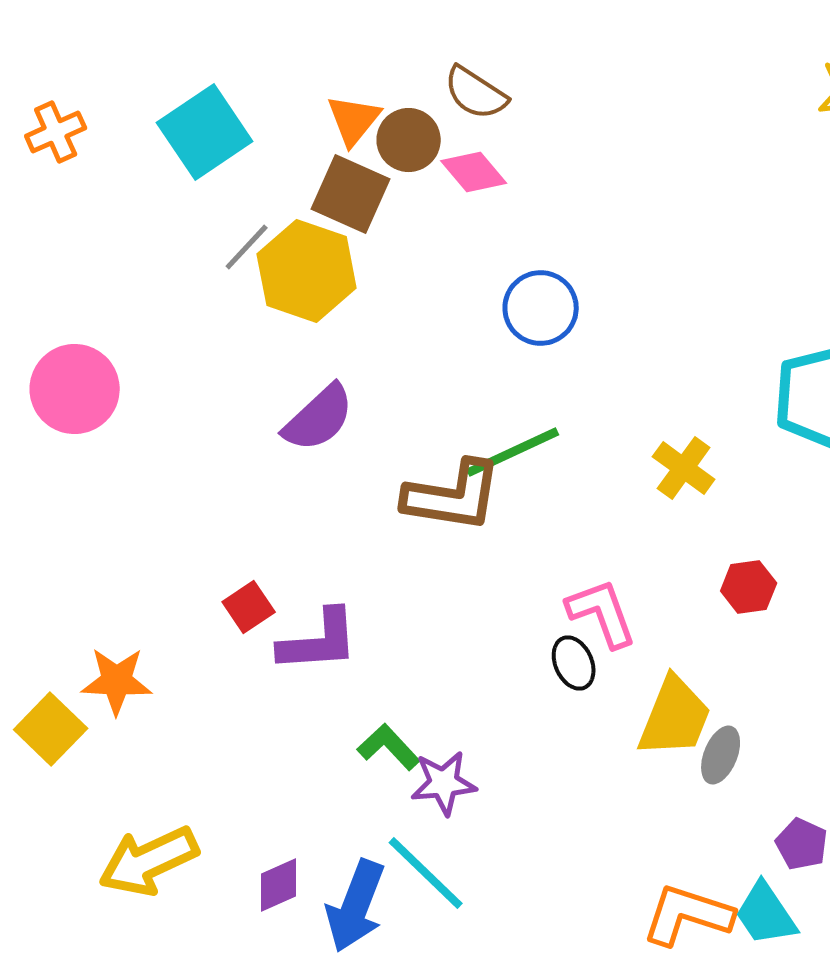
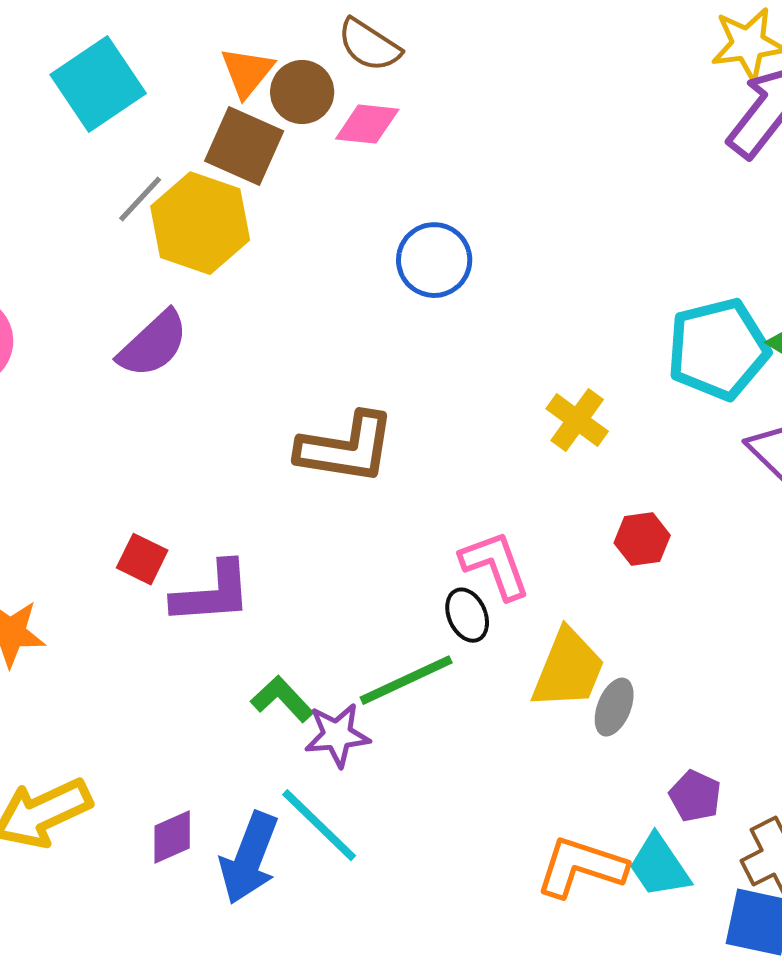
pink diamond: (474, 172) -> (367, 124), turned -44
purple semicircle: (319, 418) -> (153, 344), moved
green line: (513, 452) -> (406, 680), moved
red square: (249, 607) -> (142, 559), turned -30

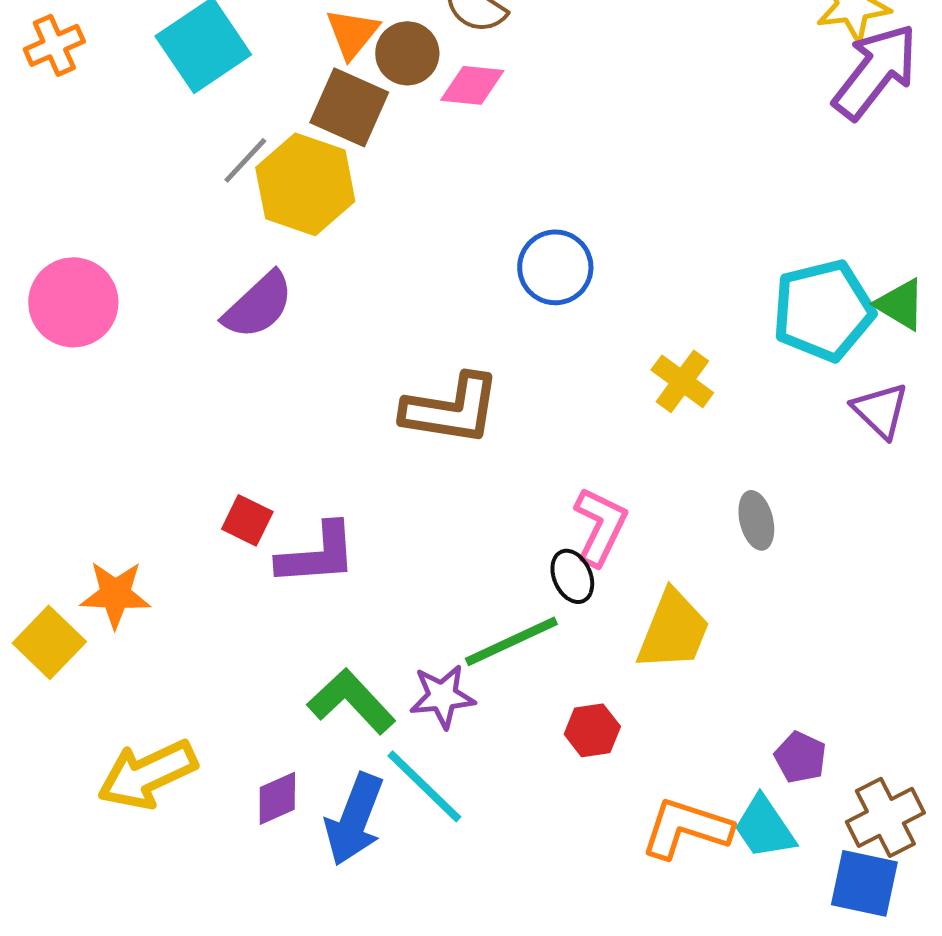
blue circle: (434, 260) -> (555, 267), moved
red hexagon: (642, 539) -> (592, 730), moved
pink L-shape: (495, 565) -> (600, 526), turned 46
green L-shape: (282, 699) -> (351, 701), moved, size x1.4
gray ellipse: (614, 707) -> (756, 520), moved, turned -36

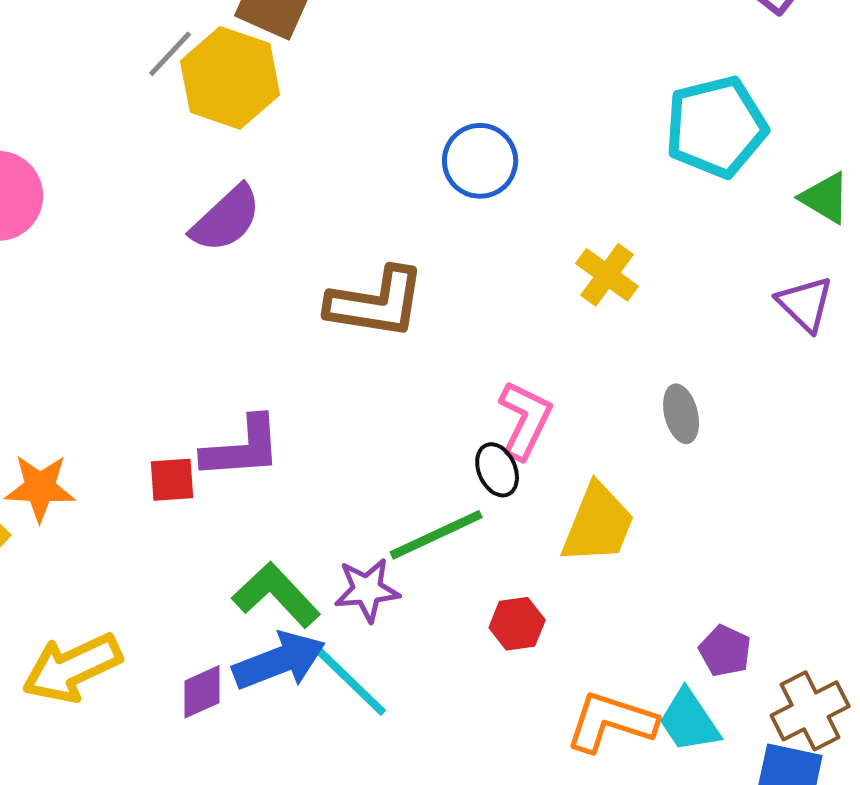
purple semicircle: (258, 305) -> (226, 219), moved
cyan pentagon: (823, 310) -> (716, 127), moved
red square: (247, 520) -> (172, 480), moved, turned -30
blue arrow: (354, 819) -> (279, 661), moved, turned -132

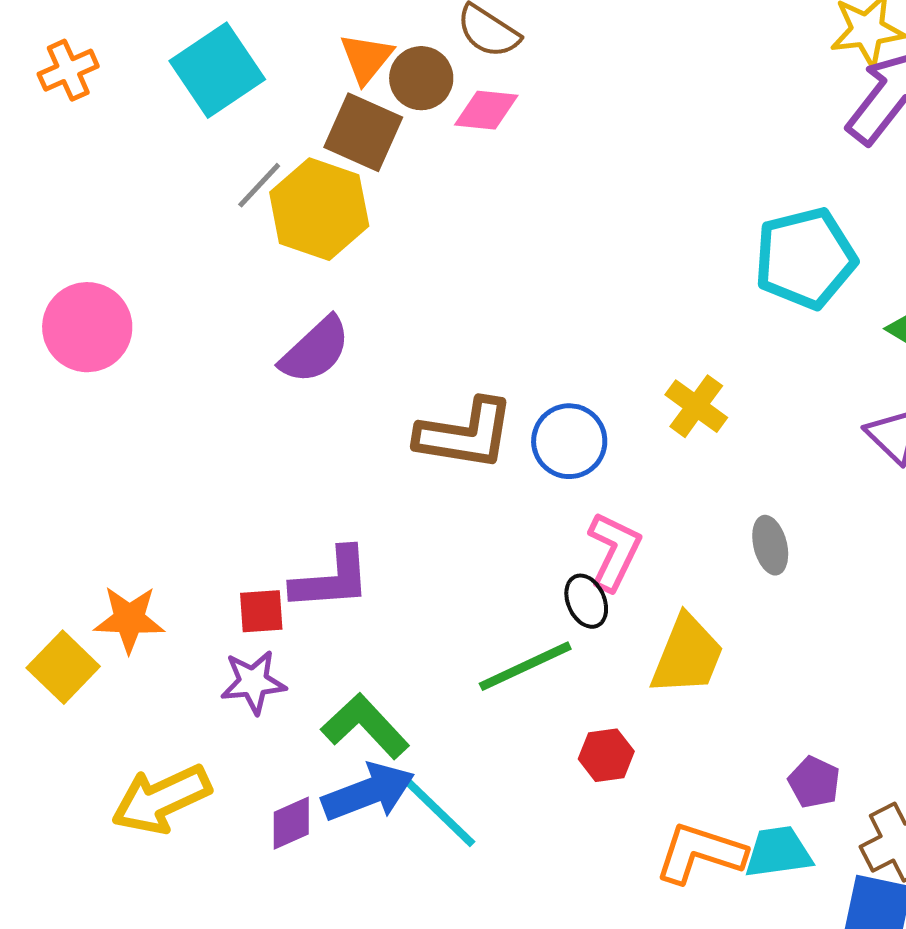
blue circle: (480, 161) -> (569, 441), moved
purple star: (367, 590) -> (253, 682), moved
cyan trapezoid: (689, 721) -> (778, 852), turned 116

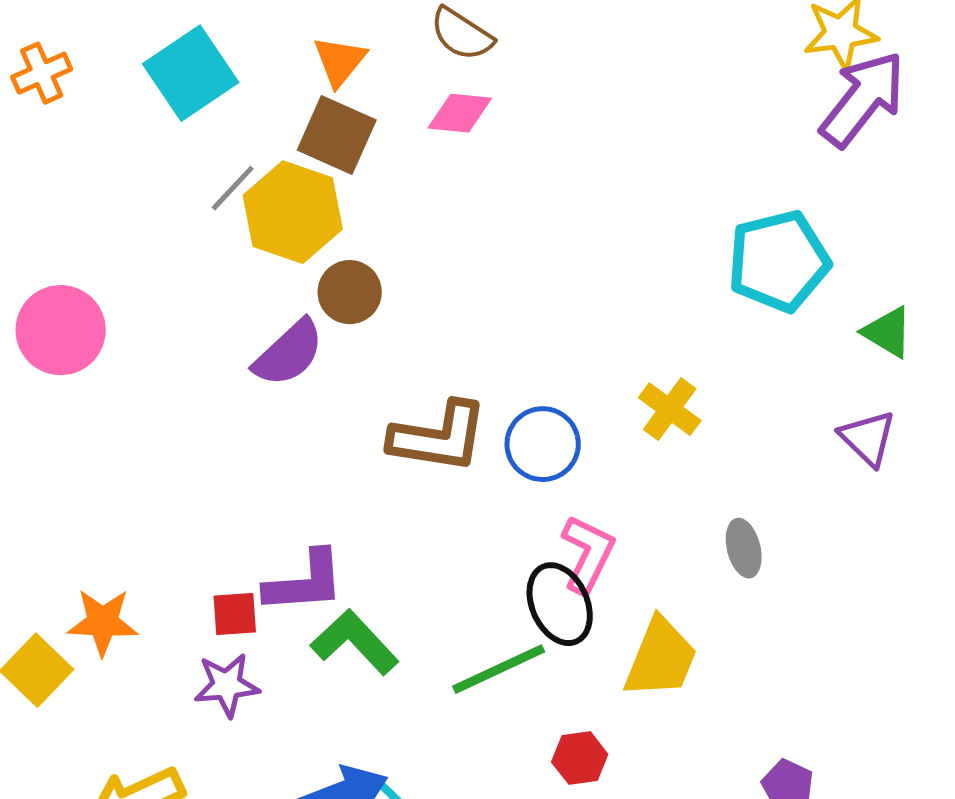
brown circle: (421, 78) -> (350, 292), moved
black ellipse: (586, 601) -> (560, 604), size x1.5
green L-shape: (365, 726) -> (355, 642), moved

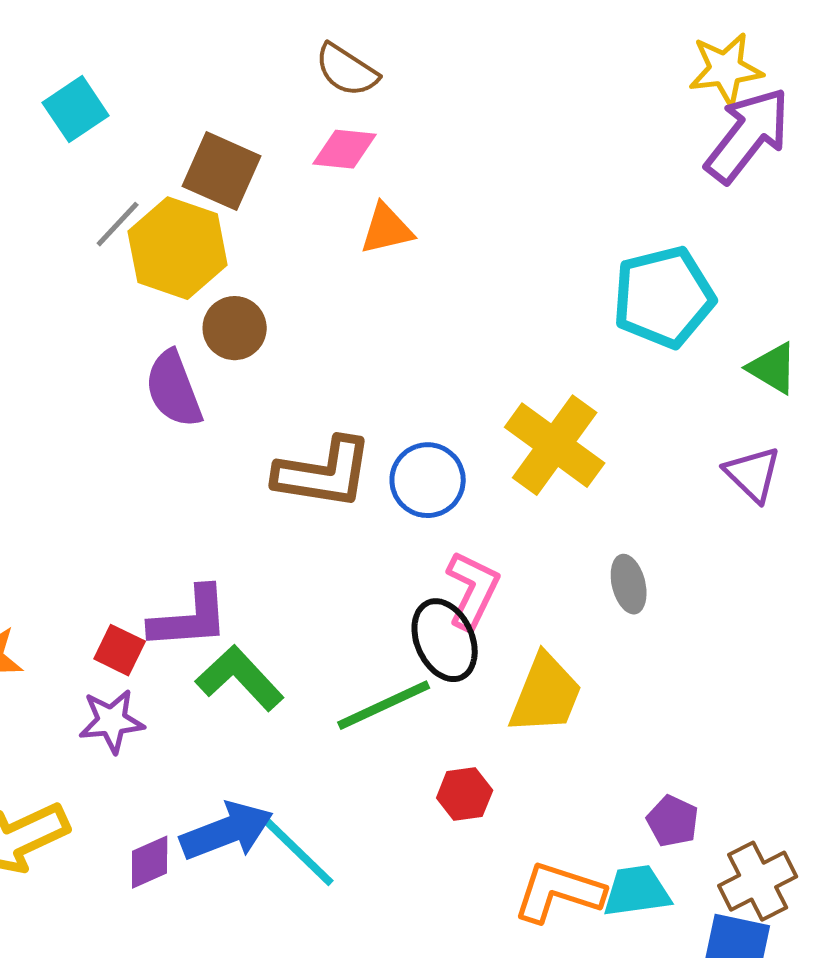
orange triangle: (340, 61) -> (387, 229), moved, turned 38
cyan square: (191, 73) -> (76, 109), size x0.7
purple semicircle: (289, 353) -> (174, 389), turned 112
yellow cross: (670, 409) -> (555, 445), size x1.6
red square: (235, 614) -> (120, 650), turned 30

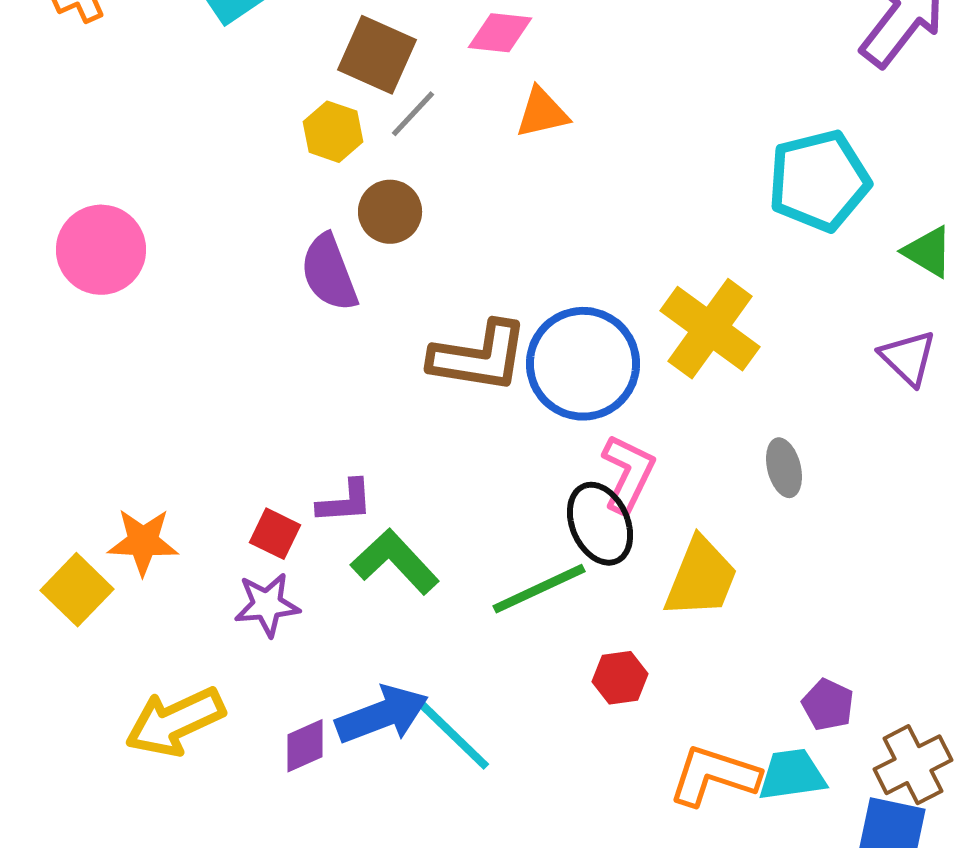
gray line: (118, 224) -> (413, 114), moved
yellow hexagon: (178, 248) -> (333, 132), size x0.6
blue circle: (428, 480) -> (583, 364), size x1.5
purple L-shape: (190, 618) -> (345, 502), size x0.7

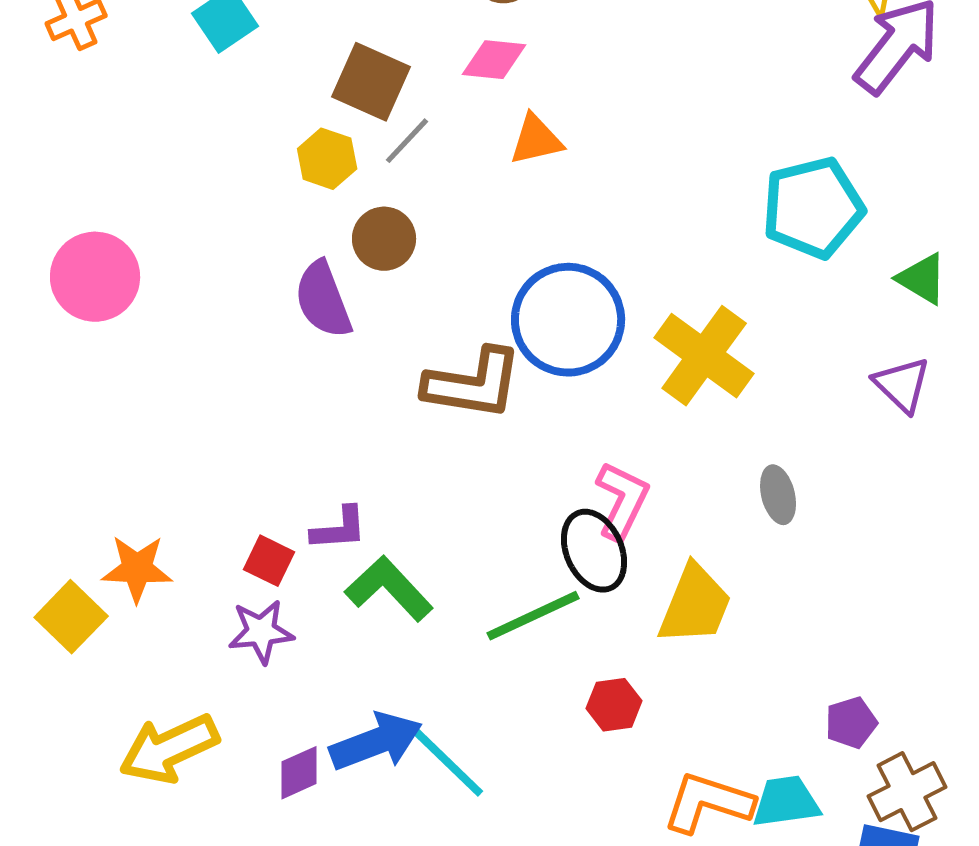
blue circle: (583, 364) -> (568, 320), moved
purple pentagon: (828, 705) -> (851, 723), moved, turned 30

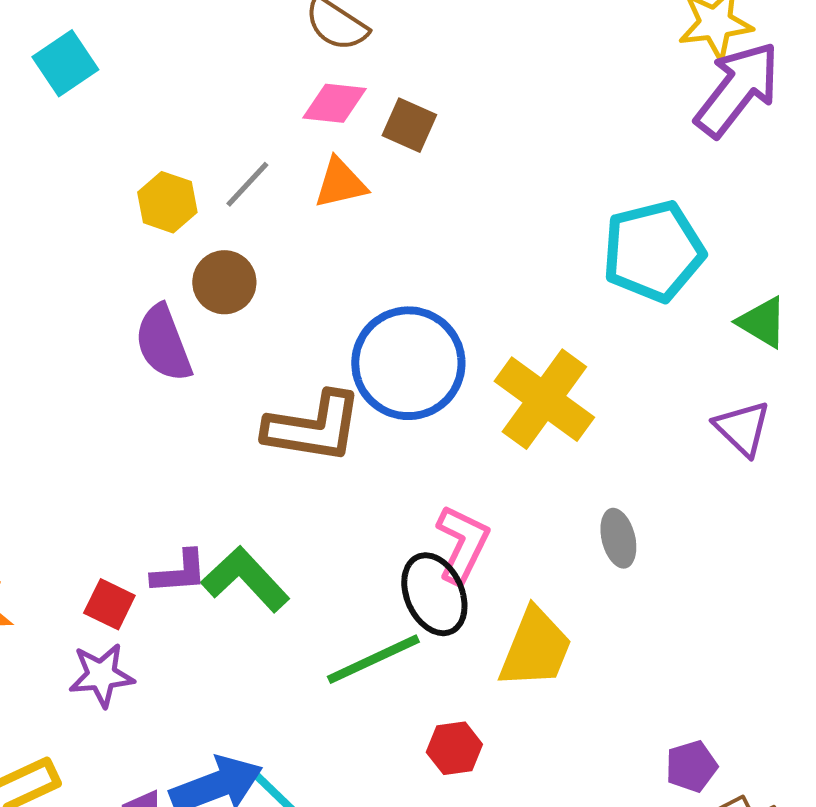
brown square: (371, 82) -> (409, 125), moved, size x0.7
orange triangle: (536, 140) -> (340, 183), moved
green L-shape: (389, 589) -> (245, 579), moved

